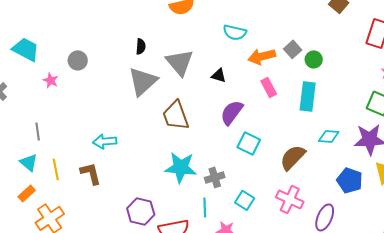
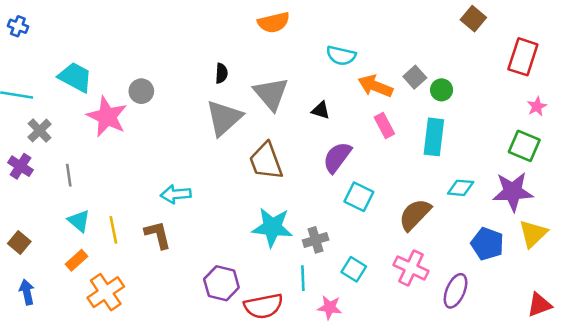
orange arrow: (262, 56) -> (375, 86), turned 36
pink star: (51, 80) -> (107, 117), size x2.0
gray line: (38, 131) -> (69, 175), moved

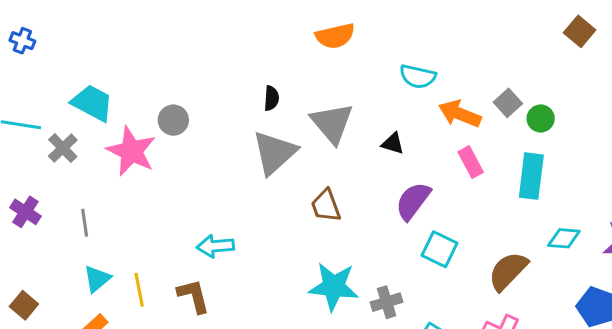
gray cross: (40, 131) -> (63, 148), moved
brown trapezoid: (266, 161) -> (326, 206), size x0.7
cyan triangle: (79, 221) -> (97, 279), turned 40

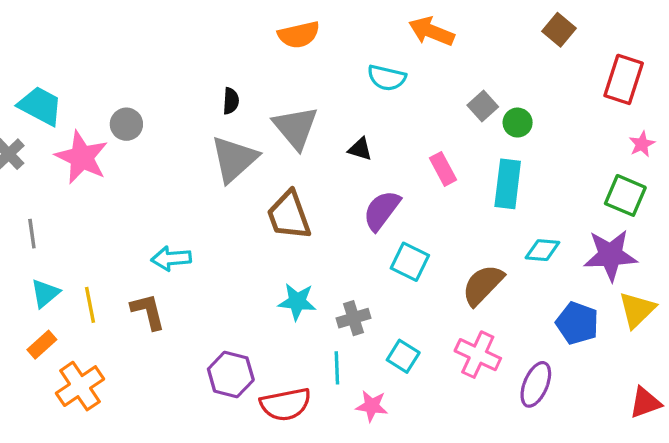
orange arrow: (460, 114) -> (431, 31), moved
brown trapezoid: (326, 206) -> (289, 215), size x1.4
cyan star: (334, 287) -> (297, 302), size x0.7

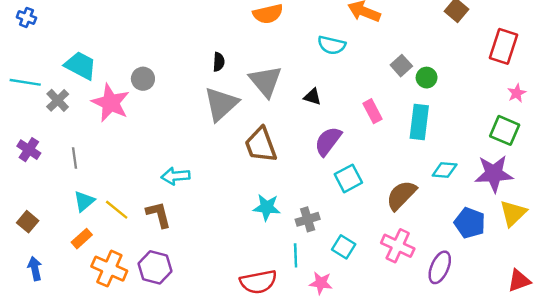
cyan square: (410, 262) -> (348, 178), turned 36
yellow line: (90, 305) -> (117, 210), turned -40
purple hexagon: (231, 374) -> (155, 267), moved
orange cross: (80, 386) -> (109, 269), turned -32

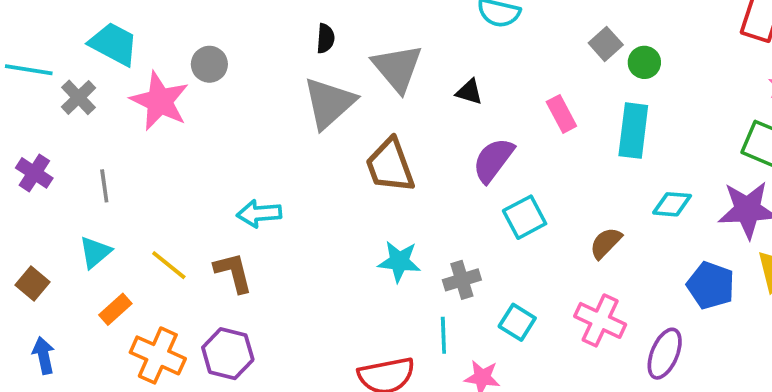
brown semicircle: (401, 195) -> (606, 243), size x0.7
cyan triangle: (84, 201) -> (95, 252), moved

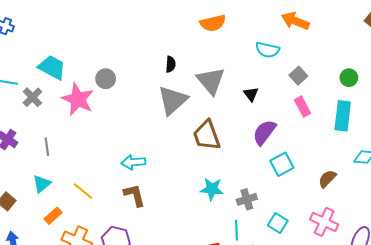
gray square: (606, 44) -> (298, 76), moved
black triangle: (469, 92) -> (251, 94), turned 35
brown L-shape: (233, 272) -> (134, 195), moved

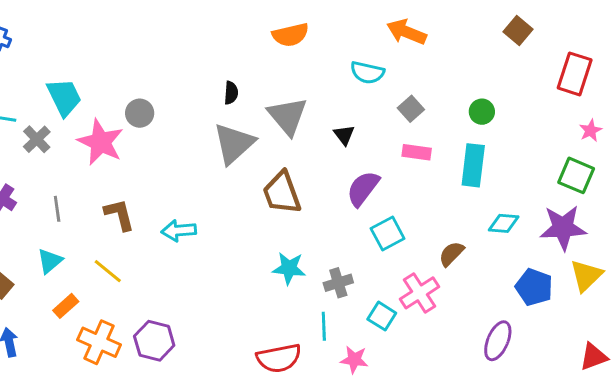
cyan trapezoid: (52, 67) -> (64, 97), turned 36
pink rectangle: (302, 107) -> (417, 152), turned -54
brown L-shape: (134, 195) -> (119, 215), moved
pink cross: (324, 222) -> (420, 293), moved, turned 32

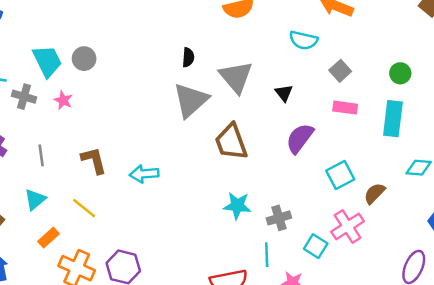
gray circle: (140, 113) -> (84, 59), moved
gray cross: (37, 139) -> (24, 97), turned -30
pink star: (101, 142) -> (63, 100), moved, size x0.5
cyan square: (388, 233) -> (340, 175), moved

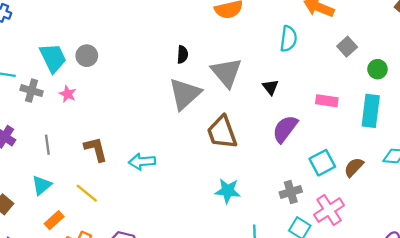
cyan semicircle: (303, 40) -> (288, 39), turned -95
gray square: (340, 71) -> (347, 47), moved
brown semicircle: (375, 193) -> (354, 167), moved
gray cross: (279, 218) -> (291, 192), moved

